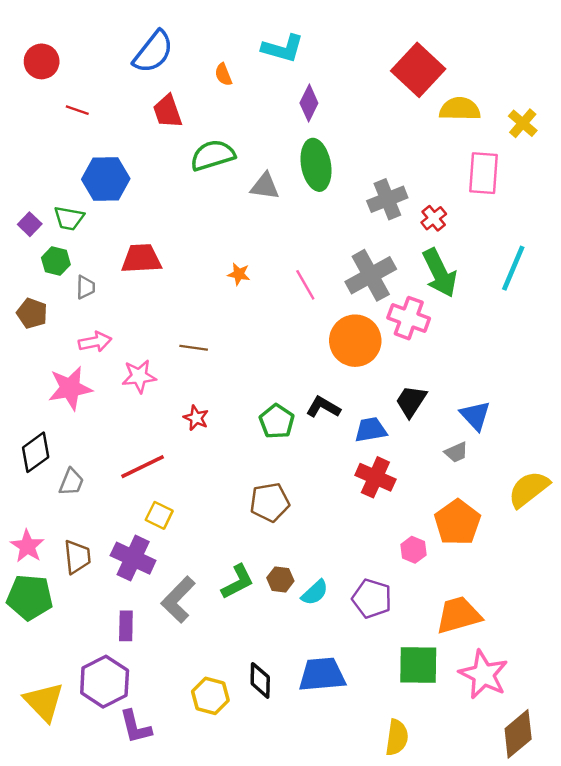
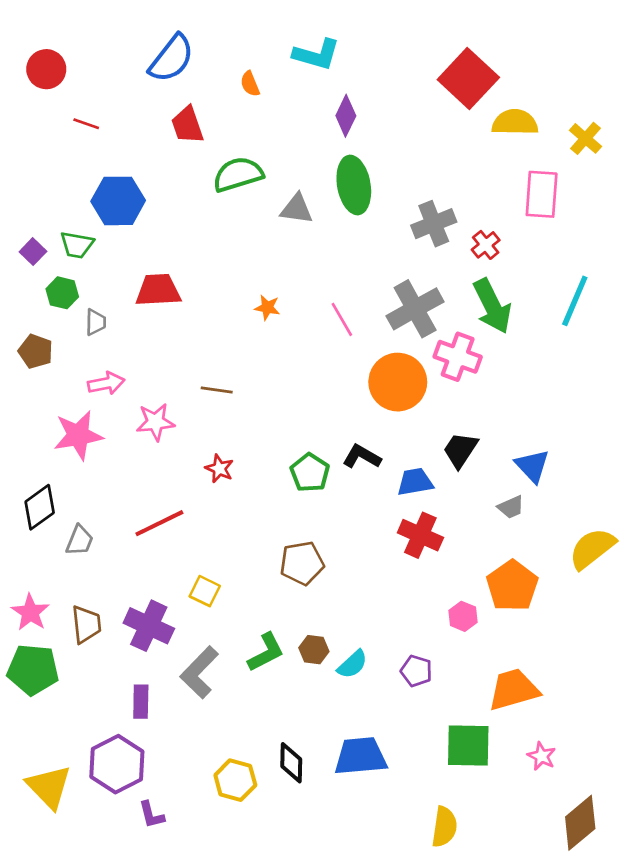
yellow square: (159, 515) -> (205, 591), moved
purple pentagon: (372, 598) -> (416, 671), size x0.7
pink star: (484, 675) -> (542, 756), size x0.5
purple L-shape: (135, 727) -> (151, 815), size x0.7

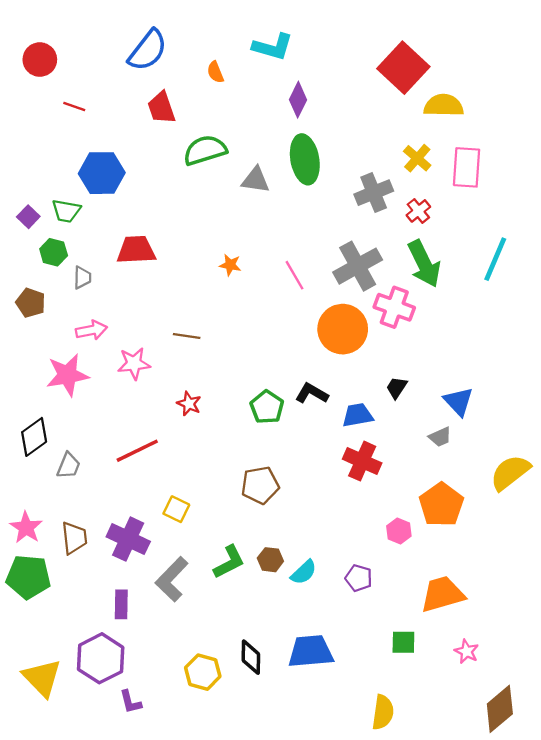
yellow cross: (585, 138) -> (417, 158), moved
black trapezoid: (460, 450) -> (397, 388), size x0.7
green square: (468, 746) -> (403, 642), size x0.6

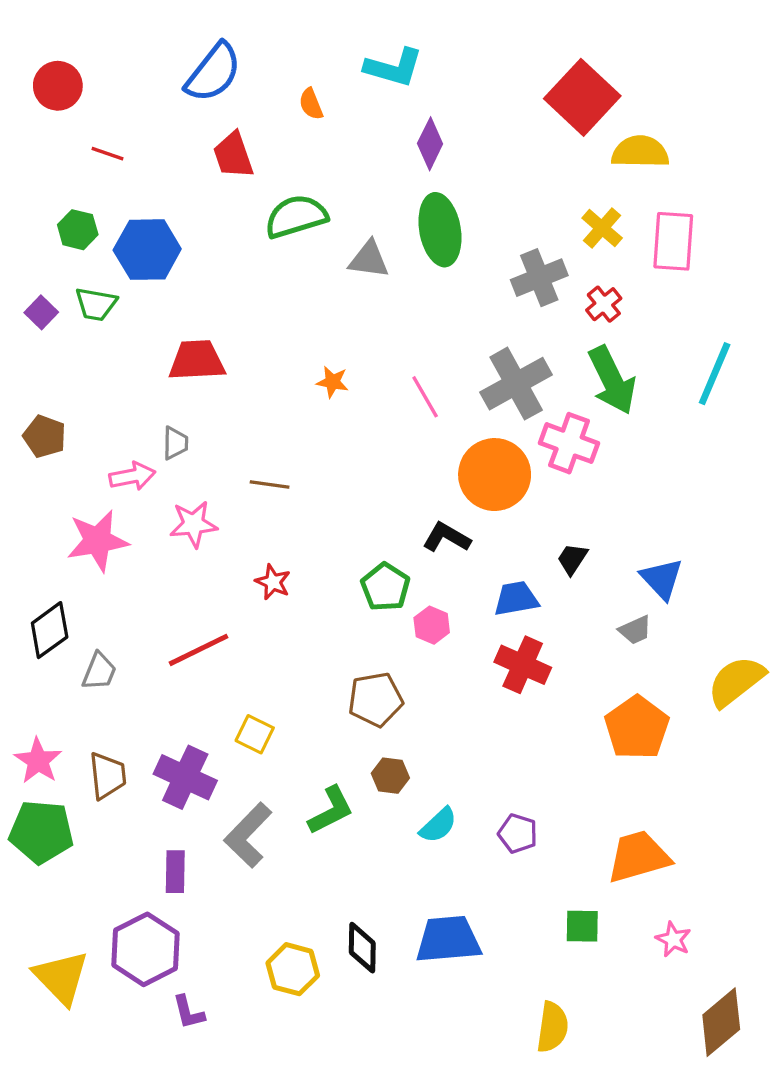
green hexagon: (54, 252) -> (78, 230), moved
gray trapezoid: (82, 277) -> (175, 443), moved
black L-shape: (312, 393) -> (447, 537), moved
pink hexagon: (399, 531) -> (432, 625), moved
brown hexagon: (270, 560) -> (390, 776), moved

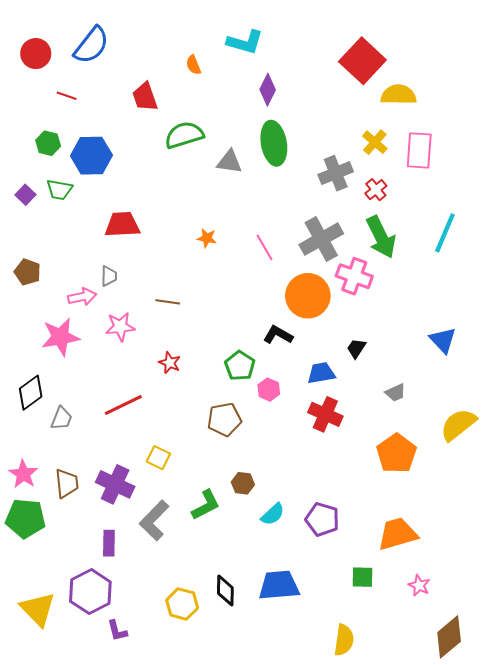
blue semicircle: (213, 73) -> (91, 45), moved
blue triangle: (662, 579) -> (443, 340), moved
brown pentagon: (375, 700) -> (224, 419), moved
purple pentagon: (518, 834) -> (322, 519), size x1.4

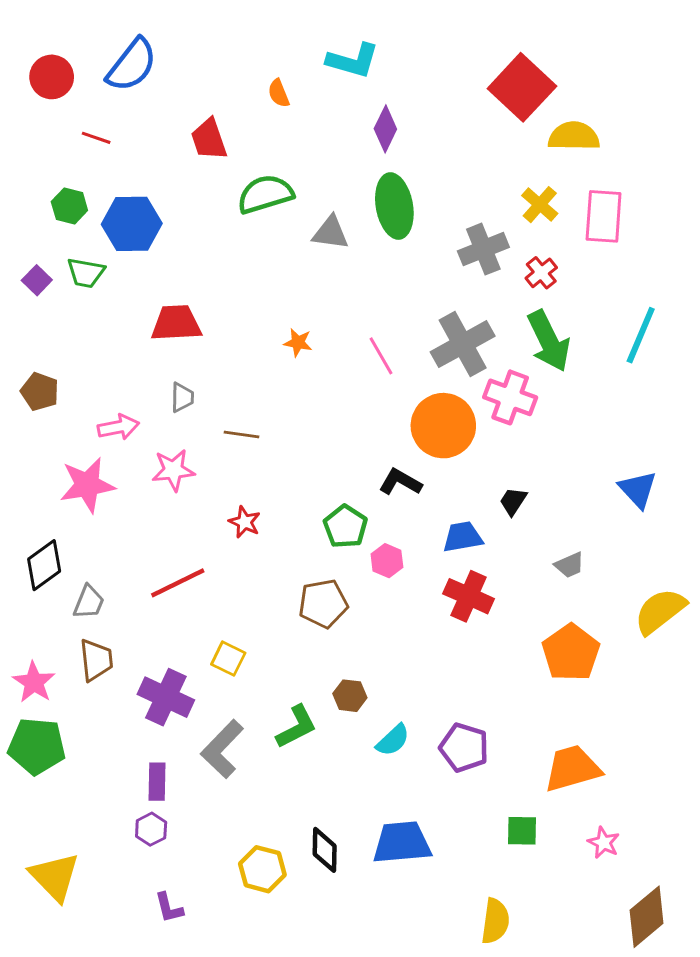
gray trapezoid: (109, 276) -> (182, 397), moved
brown trapezoid: (67, 483) -> (96, 660), moved
purple hexagon: (90, 592) -> (151, 829), moved, size x0.5

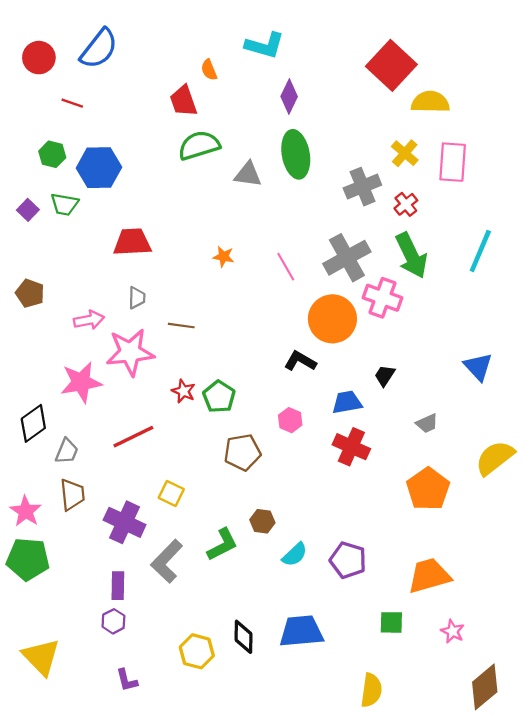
red trapezoid: (209, 139) -> (183, 101), moved
pink star: (173, 470) -> (130, 352), size x1.5
pink star: (87, 485) -> (81, 382), moved
green pentagon: (345, 526) -> (219, 397), moved

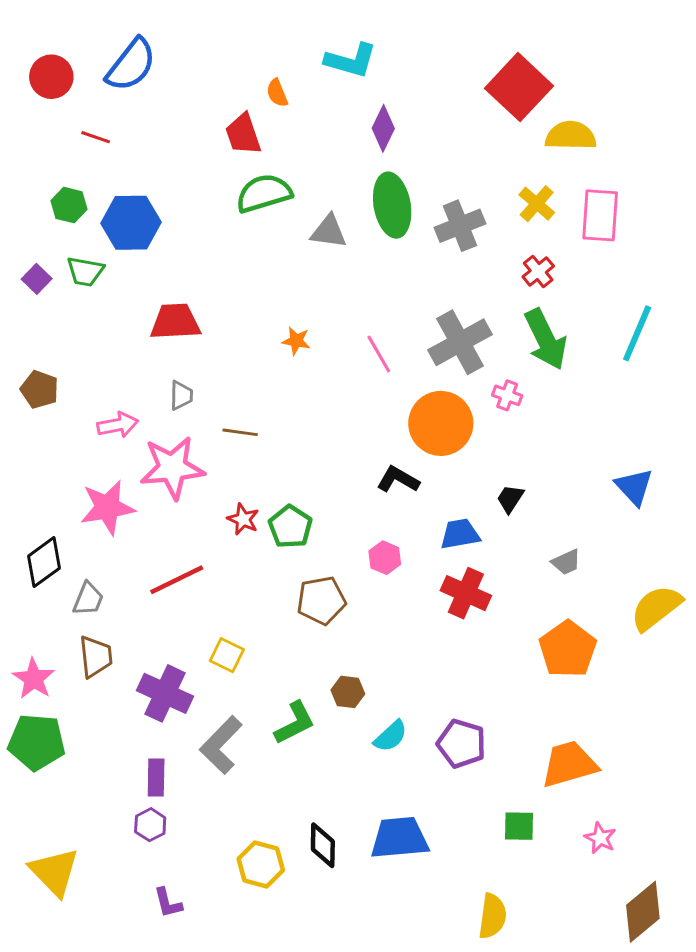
gray cross: (362, 187) -> (460, 226), moved
pink cross: (382, 298) -> (507, 395), size x0.6

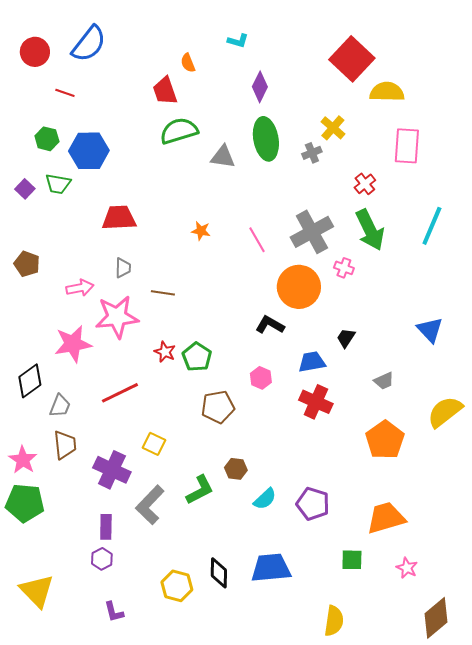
cyan L-shape: (351, 60) -> (238, 41), size x0.6
yellow cross: (537, 204) -> (333, 128), moved
gray cross: (460, 226) -> (312, 153), size x0.6

